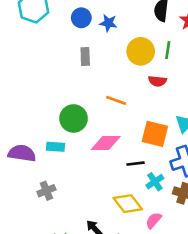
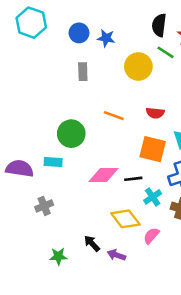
green line: (168, 50) -> (166, 52), moved, turned -66
red semicircle: (157, 81) -> (155, 113), moved
pink diamond: (106, 143) -> (104, 175), moved

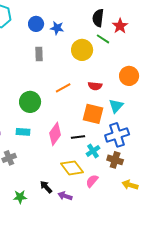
orange line: (114, 116) -> (63, 88), turned -49
cyan rectangle: (53, 162) -> (23, 132), moved
pink diamond: (104, 175) -> (55, 134), turned -55

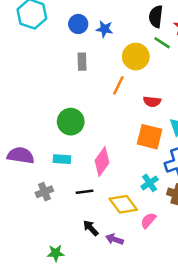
orange line: (63, 88) -> (118, 85), moved, turned -35
black line: (78, 137) -> (84, 192), moved
green star: (20, 197) -> (56, 253), moved

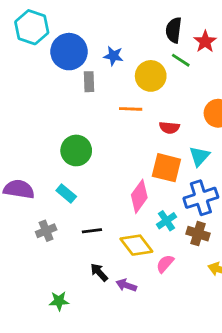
blue circle: (78, 24) -> (69, 52), moved, size x1.6
blue star: (105, 29) -> (113, 56), moved
orange line: (118, 85) -> (131, 109), turned 66
cyan rectangle: (62, 159) -> (66, 193), turned 36
pink diamond: (102, 162) -> (139, 196), moved

